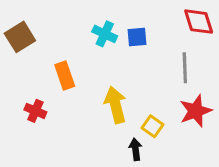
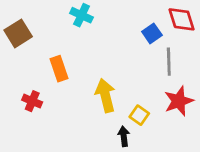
cyan cross: (105, 34) -> (82, 15), moved
blue square: (137, 37) -> (152, 33), moved, turned -30

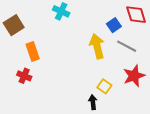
gray line: (169, 62) -> (127, 46), turned -60
orange rectangle: (59, 69) -> (33, 52), moved
yellow arrow: (105, 95) -> (97, 46), moved

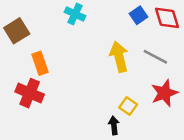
blue square: (114, 25) -> (139, 15), moved
red cross: (24, 76) -> (30, 93), size x1.5

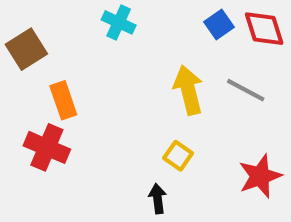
red star: (164, 93) -> (260, 176), moved
yellow square: (128, 106) -> (178, 156), moved
black arrow: (114, 125) -> (158, 199), moved

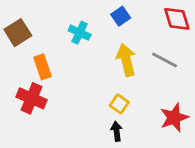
cyan cross: (119, 22) -> (80, 33), moved
blue square: (219, 25) -> (121, 16), moved
black arrow: (158, 199) -> (117, 131), moved

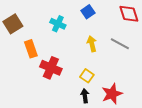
yellow arrow: (126, 60) -> (92, 44), size x0.7
red cross: (32, 98) -> (51, 68), moved
red star: (174, 118) -> (112, 94), moved

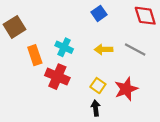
cyan cross: (58, 24) -> (64, 47), moved
yellow arrow: (92, 44) -> (104, 49), turned -77
red star: (112, 94) -> (126, 89), moved

